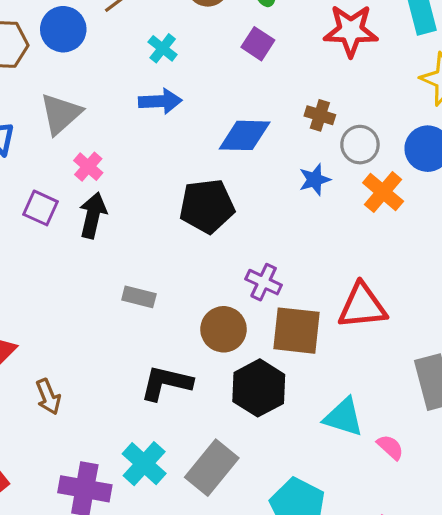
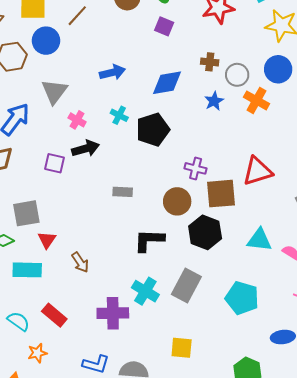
cyan cross: (163, 48) -> (119, 115), moved
purple square: (40, 208) -> (54, 163), moved
black arrow: (93, 215) -> (86, 149), turned 72

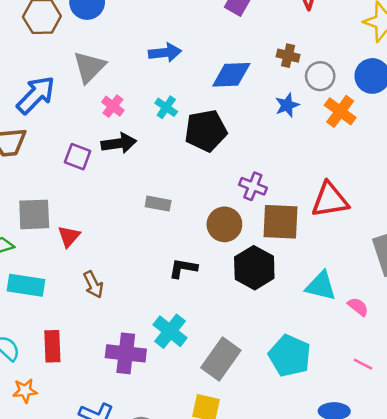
red triangle: (47, 240) -> (69, 236), moved
black L-shape: (149, 240) -> (183, 268), size x0.7
gray rectangle: (186, 286) -> (221, 359), moved
red rectangle: (54, 315) -> (52, 346), turned 40

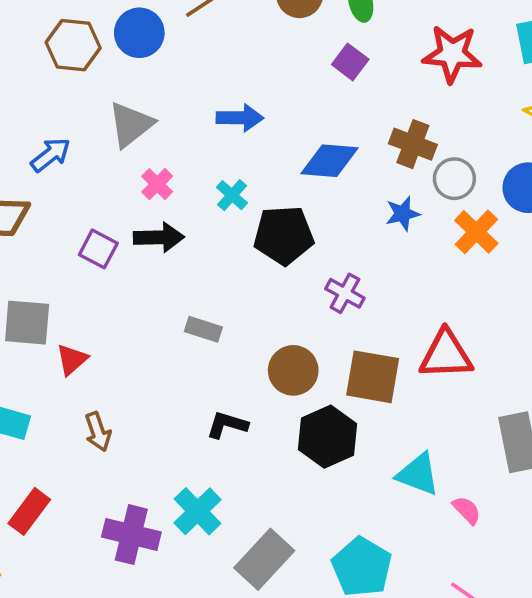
brown cross: (288, 56) -> (413, 144), size x1.4
blue arrow: (36, 95) -> (51, 155), size x0.7
purple cross: (253, 186) -> (345, 293), moved
red rectangle: (52, 346) -> (29, 511), turned 32

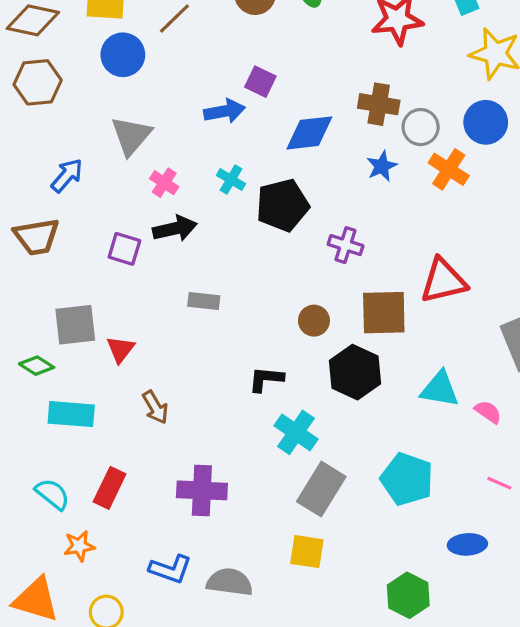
brown hexagon: (73, 45) -> (38, 82), moved
purple square: (350, 62) -> (260, 82), moved
gray rectangle: (203, 329) -> (204, 301), moved
brown circle: (293, 370) -> (314, 321), size x0.7
cyan cross: (198, 511) -> (296, 432), moved

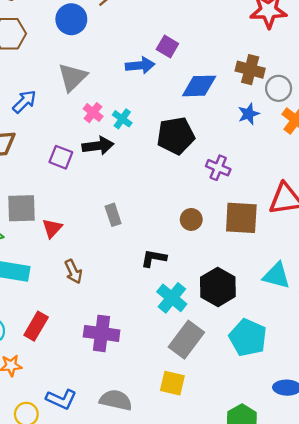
cyan cross: (231, 179) -> (122, 119), moved
gray rectangle: (204, 301) -> (113, 215), moved, turned 60
black hexagon: (355, 372) -> (218, 287), moved
blue L-shape: (170, 569) -> (61, 399), moved

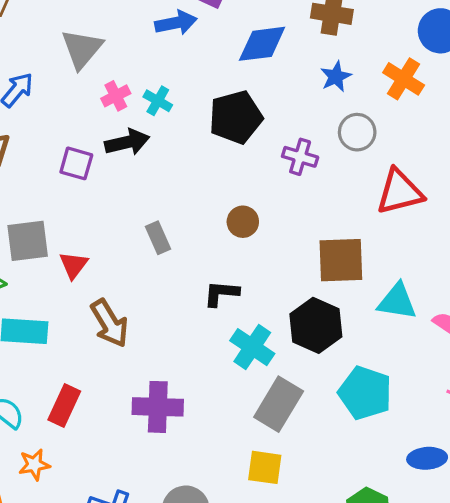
gray circle: (279, 88) -> (357, 132), moved
pink cross: (93, 113) -> (116, 96), turned 30
brown square: (241, 218) -> (341, 260), moved
brown circle: (191, 219) -> (243, 222), moved
brown arrow: (73, 272) -> (110, 323), size x1.4

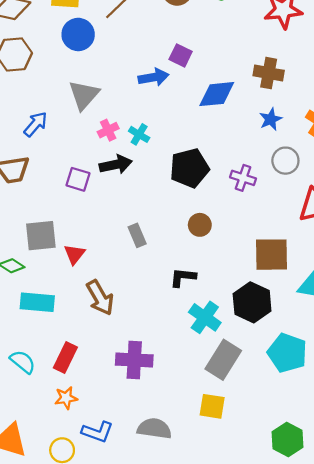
black pentagon: (236, 117) -> (189, 168), moved
orange star: (34, 465) -> (66, 398), moved

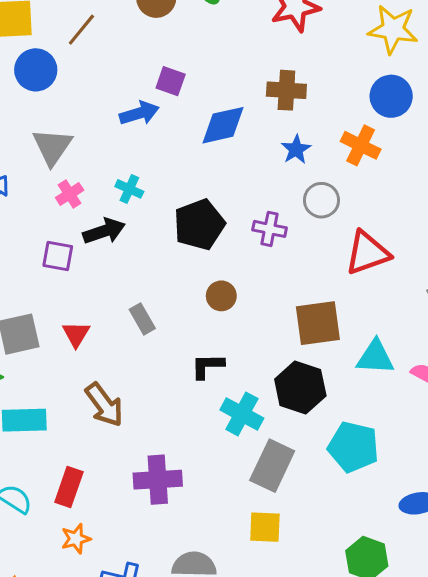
pink cross: (108, 130) -> (70, 194), moved
red triangle: (74, 254) -> (76, 334), moved

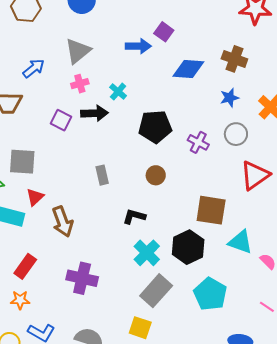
red triangle: (367, 253) -> (255, 175), turned -32
red triangle: (76, 334) -> (35, 197), moved

